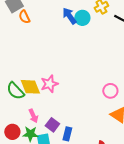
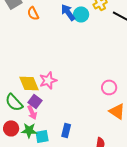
orange semicircle: (24, 17) -> (33, 13), moved
green semicircle: (15, 91) -> (14, 102), moved
purple square: (52, 125) -> (35, 101), moved

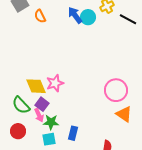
pink circle: (109, 87) -> (116, 90), size x1.5
green star: (29, 130) -> (51, 122), moved

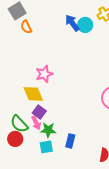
orange semicircle: (40, 16) -> (26, 27), moved
pink star: (55, 83) -> (44, 74), moved
green semicircle: (21, 105) -> (19, 124), moved

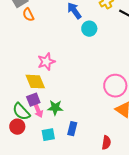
cyan circle: (85, 25) -> (89, 29), moved
purple square: (39, 112) -> (33, 100), moved, turned 32
green star: (48, 130) -> (55, 108), moved

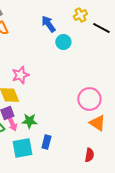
cyan square: (48, 135) -> (22, 148), size x1.5
red semicircle: (106, 143) -> (89, 155), moved

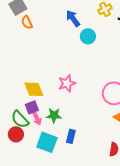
pink star: (20, 75) -> (67, 83), moved
cyan square: (22, 148) -> (47, 142), turned 30

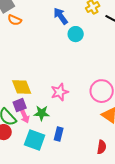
orange semicircle: (27, 22) -> (15, 20), turned -40
pink star: (67, 83) -> (60, 92), moved

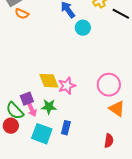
yellow diamond: (22, 87) -> (49, 81), moved

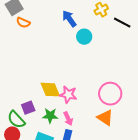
pink star: (67, 86) -> (68, 95), turned 30
orange triangle: (117, 109) -> (105, 118), moved
pink arrow: (32, 110) -> (68, 119), moved

